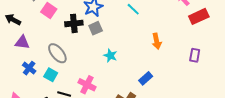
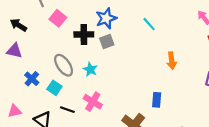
purple triangle: (22, 42) -> (14, 51), moved
cyan star: (110, 56) -> (90, 69), moved
blue rectangle: (146, 78) -> (157, 100), turned -48

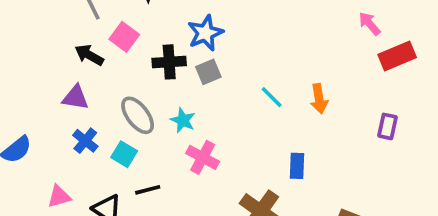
cyan line: (149, 24) -> (272, 97), moved
black arrow: (18, 25) -> (89, 55), moved
purple triangle: (14, 51) -> (75, 97), moved
pink cross: (93, 102) -> (203, 157), moved
black line: (67, 110) -> (148, 190), turned -32

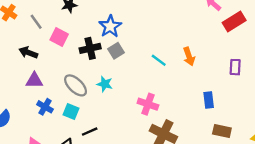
black arrow: (89, 55) -> (28, 53), moved
pink cross: (203, 157) -> (148, 104), moved
blue rectangle: (297, 166) -> (209, 100), moved

